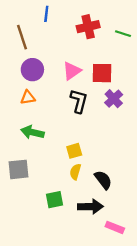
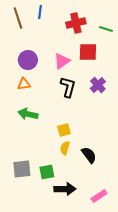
brown line: (22, 37) -> (18, 18), moved
red square: (102, 73) -> (88, 52), moved
gray square: (18, 169) -> (22, 169), moved
black arrow: (90, 207) -> (65, 189), moved
pink rectangle: (115, 227) -> (99, 196), turned -56

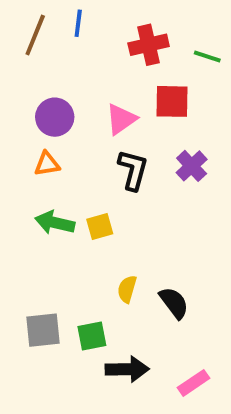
brown line: (18, 18) -> (35, 35), turned 40
yellow square: (64, 130) -> (100, 227), moved

